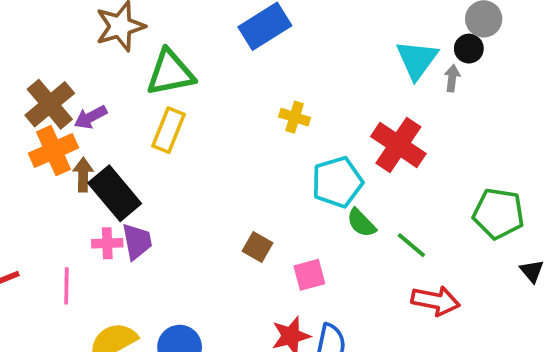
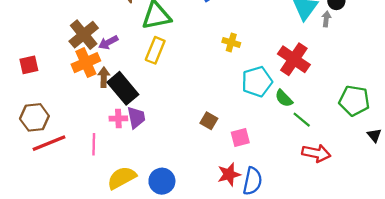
green semicircle: (361, 223) -> (284, 98), moved

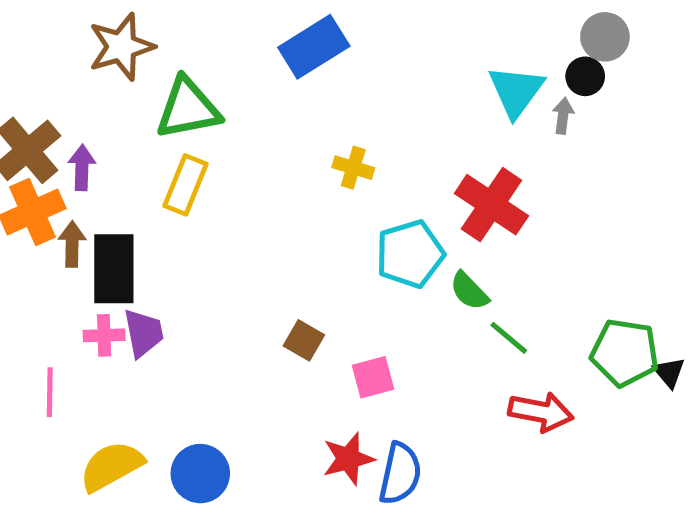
purple arrow: (108, 42) -> (82, 168), turned 120
black rectangle: (123, 88) -> (114, 269), turned 40
green pentagon: (354, 101) -> (625, 353), moved

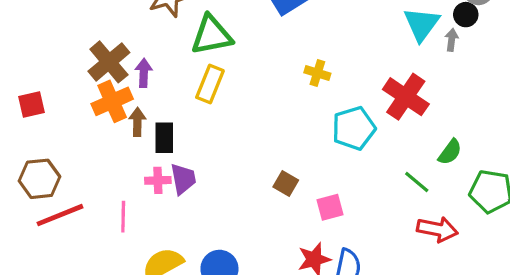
black rectangle: (114, 269) -> (164, 138), size x0.7
green semicircle: (469, 291) -> (450, 152), moved, turned -100

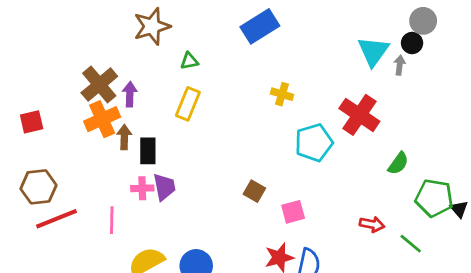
green triangle: (212, 35) -> (189, 61), size x0.5
green line: (417, 182) -> (411, 244), moved
red arrow: (437, 229) -> (372, 224), moved, size x0.7

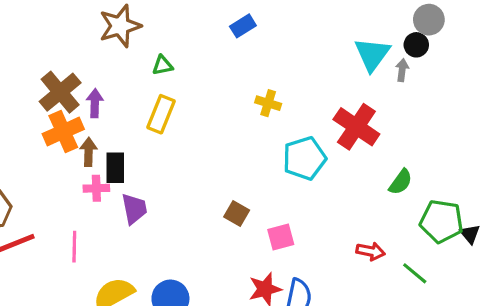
blue rectangle: (260, 26) -> (243, 26), size x0.6
pink cross: (142, 188) -> (96, 188), moved

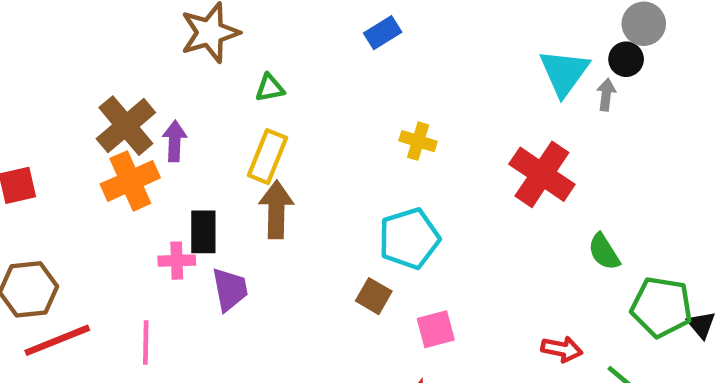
brown arrow: (88, 152) -> (276, 210), moved, size x1.4
cyan pentagon: (304, 158) -> (409, 238), moved
green semicircle: (401, 182) -> (604, 252), turned 112

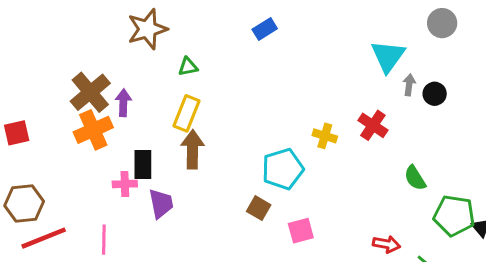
black circle: (626, 59) -> (435, 94), moved
gray arrow: (606, 95) -> (409, 85), moved
yellow cross: (418, 141) -> (325, 136), moved
red cross: (542, 174) -> (373, 125), size x0.7

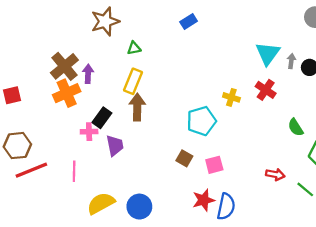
cyan triangle: (388, 56) -> (268, 54), moved
black rectangle: (143, 164) -> (102, 118), turned 36
brown square: (259, 208) -> (184, 158), moved

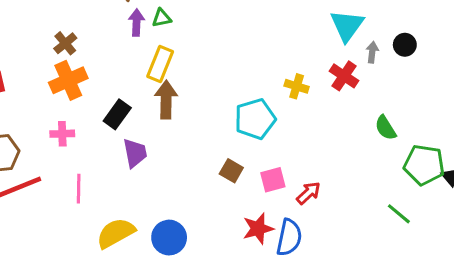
gray arrow: (291, 61) -> (372, 52), moved
brown cross: (64, 66) -> (65, 43), size x0.6
purple arrow: (88, 74) -> (136, 23), moved
pink cross: (89, 132) -> (62, 134), moved
red arrow: (275, 174) -> (308, 193), moved, turned -54

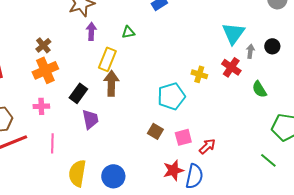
green triangle: (162, 18) -> (128, 32), moved
green semicircle: (386, 128) -> (259, 89), moved
yellow semicircle: (116, 233) -> (77, 173), turned -52

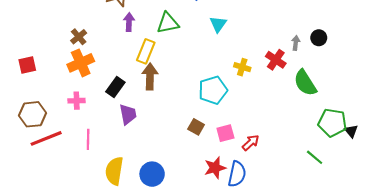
green triangle: (128, 32) -> (168, 23), size x1.6
cyan triangle: (233, 33) -> (218, 24), moved, size x0.7
green semicircle: (259, 89) -> (305, 83), size x1.5

